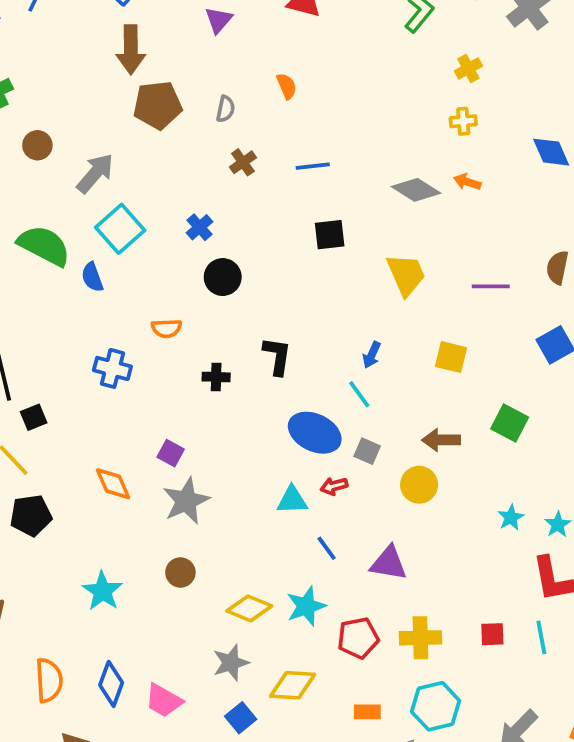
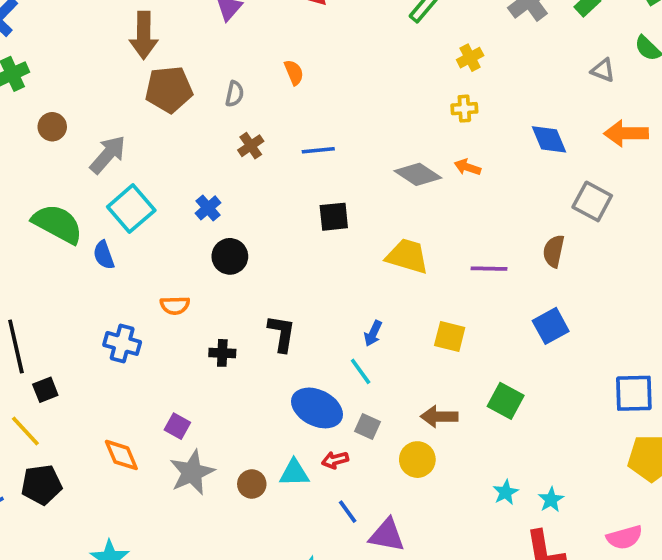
yellow trapezoid: (406, 275) -> (407, 256), turned -51
blue line: (327, 548) -> (348, 512), moved
brown circle: (180, 573) -> (252, 484), moved

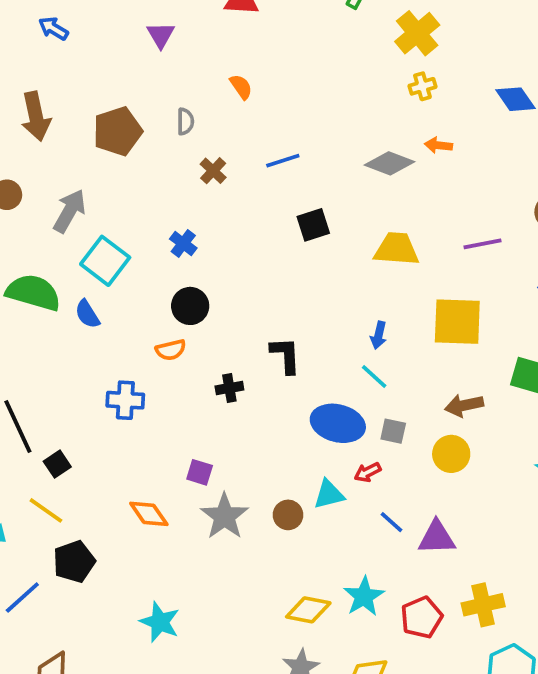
brown arrow: (144, 35) -> (36, 116), moved
yellow cross: (470, 58) -> (417, 33), size x1.6
black circle: (230, 256) -> (190, 306), moved
yellow square: (450, 337) -> (457, 322), size x1.6

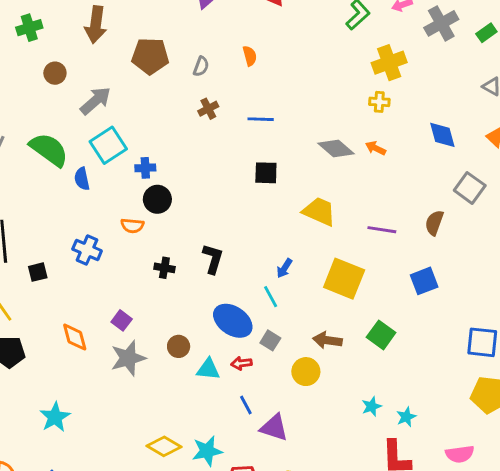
blue cross: (183, 243) -> (145, 168), moved, turned 30
black square: (57, 464) -> (38, 272), moved
brown circle: (288, 515) -> (179, 346), moved

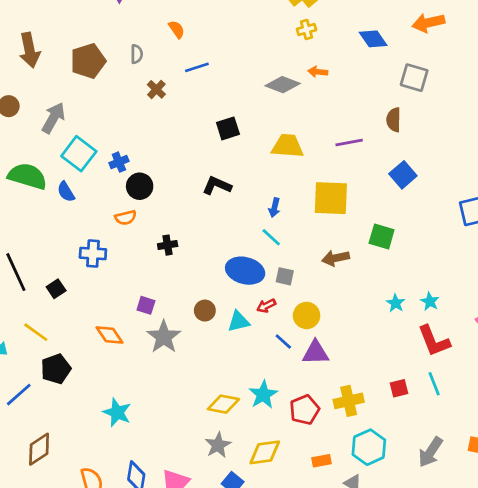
blue line: (261, 119) -> (197, 67), moved
black L-shape: (213, 259) -> (217, 186), moved, turned -64
yellow circle: (306, 372) -> (307, 315), moved

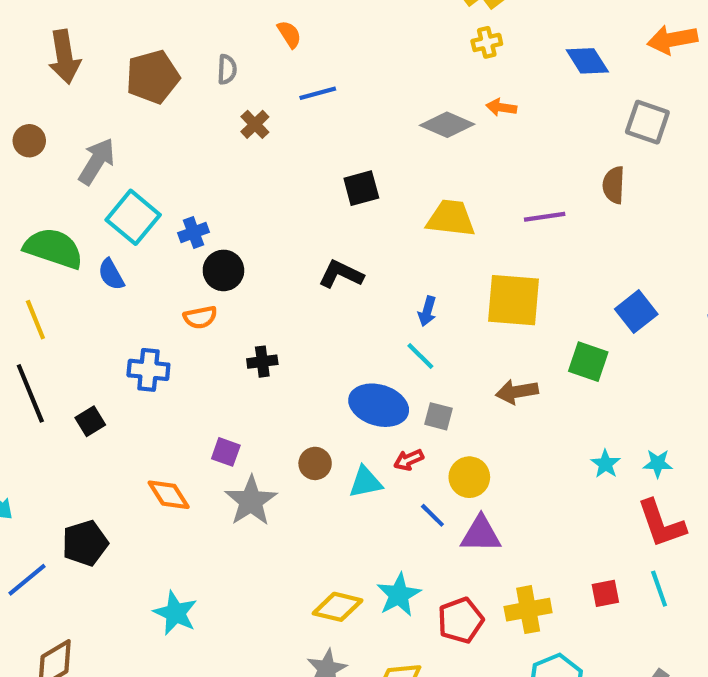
blue square: (403, 175) -> (636, 312), moved
cyan star: (430, 302) -> (658, 463), turned -30
yellow line: (36, 332) -> (35, 320), moved, turned 30

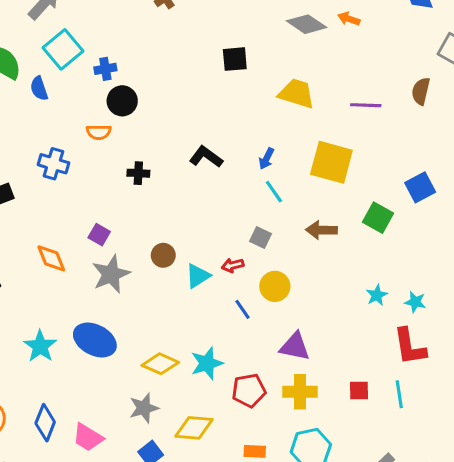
black L-shape: (341, 274) -> (206, 157), moved
cyan line: (420, 356) -> (274, 192), moved
blue ellipse: (379, 405) -> (95, 340), moved
cyan triangle: (365, 482) -> (198, 276), turned -32
purple triangle: (481, 534) -> (295, 347), moved

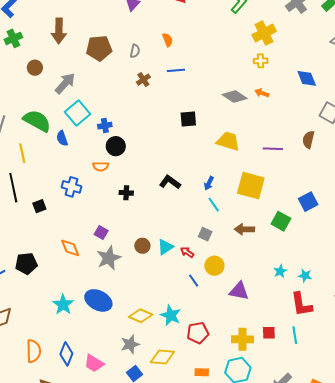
red arrow: (233, 265) -> (187, 252), turned 48
cyan triangle: (198, 276) -> (165, 247), moved
purple triangle: (295, 347) -> (239, 291), moved
cyan star: (207, 363) -> (171, 315), turned -30
yellow cross: (300, 392) -> (242, 339), moved

